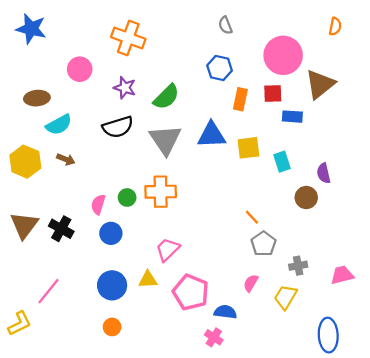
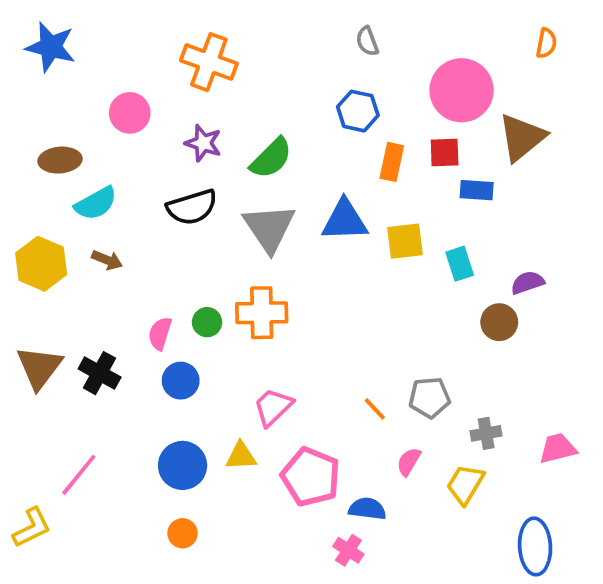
purple semicircle: (324, 173) -> (528, 283), turned 84
orange line: (252, 217) -> (375, 409), moved
gray pentagon: (263, 244) -> (429, 398), turned 30

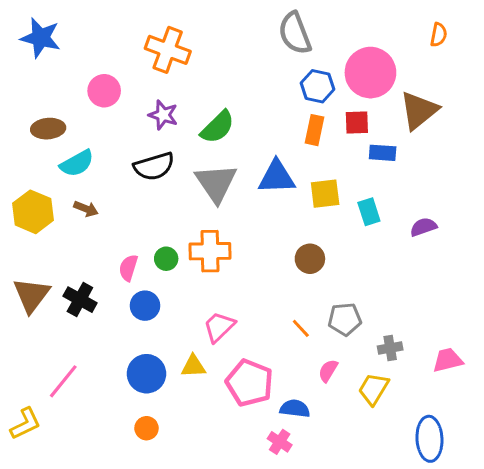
gray semicircle: (367, 41) -> (295, 33), size x1.8
blue hexagon: (358, 111) -> (317, 86), moved
brown circle: (499, 322) -> (310, 259), moved

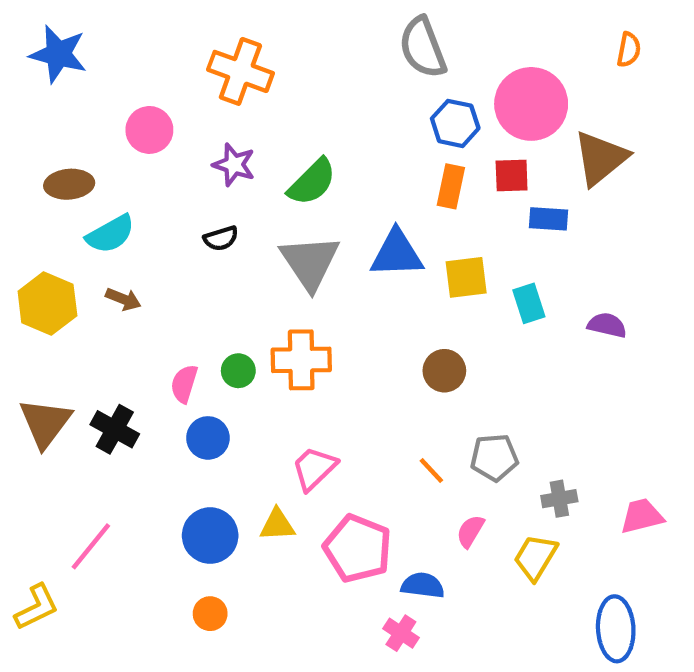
black semicircle: (154, 166) -> (221, 238), size x0.6
purple semicircle: (423, 227) -> (607, 325), turned 32

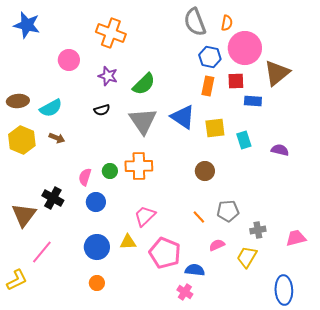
orange semicircle: (629, 50) -> (227, 23), moved
brown ellipse: (69, 184) -> (18, 101), moved
blue triangle: (397, 254) -> (183, 117), turned 36
brown triangle: (45, 423) -> (24, 215), moved
pink semicircle: (470, 531) -> (217, 245), turned 35

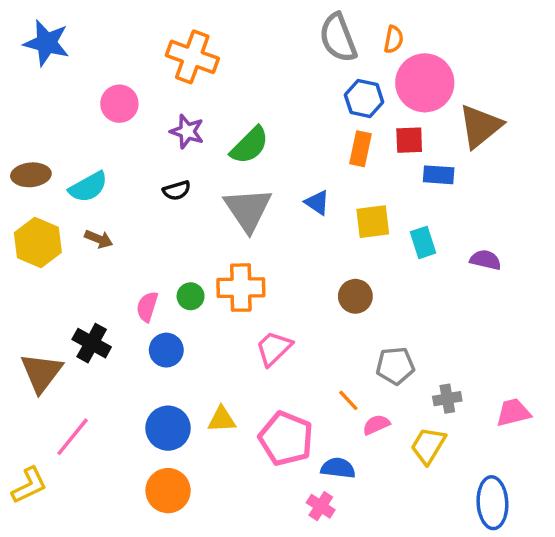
blue triangle: (183, 117) -> (317, 203), size x0.6
pink trapezoid: (145, 216) -> (274, 348), moved
orange line: (199, 217) -> (348, 400), moved
orange circle: (97, 283) -> (168, 491), size x1.6

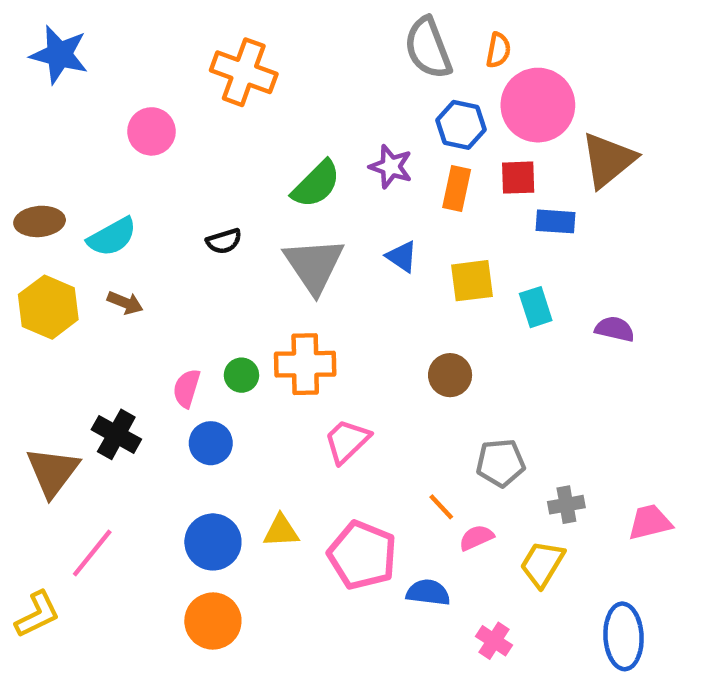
purple star: (187, 131) -> (391, 167), moved
pink cross: (321, 506) -> (494, 641), moved

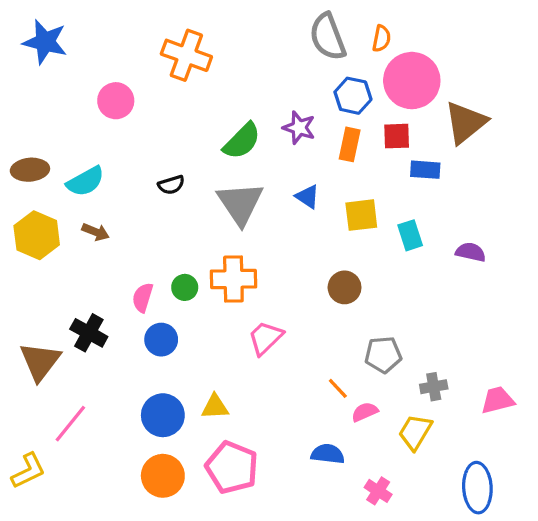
pink pentagon: (362, 555) -> (232, 467), moved

